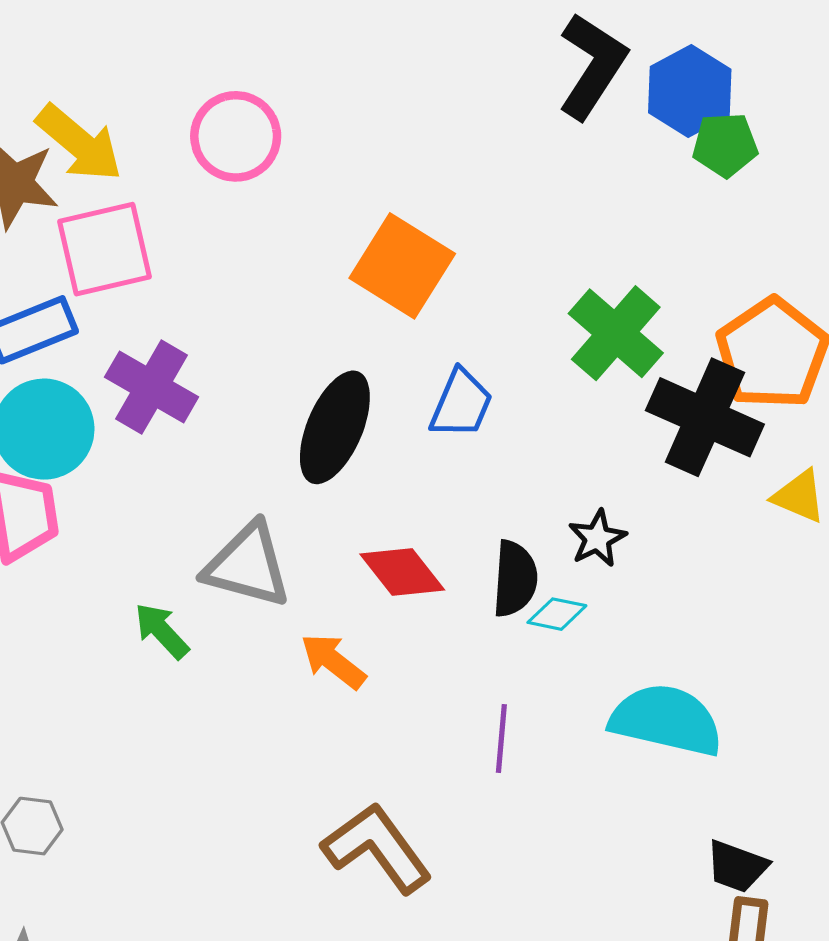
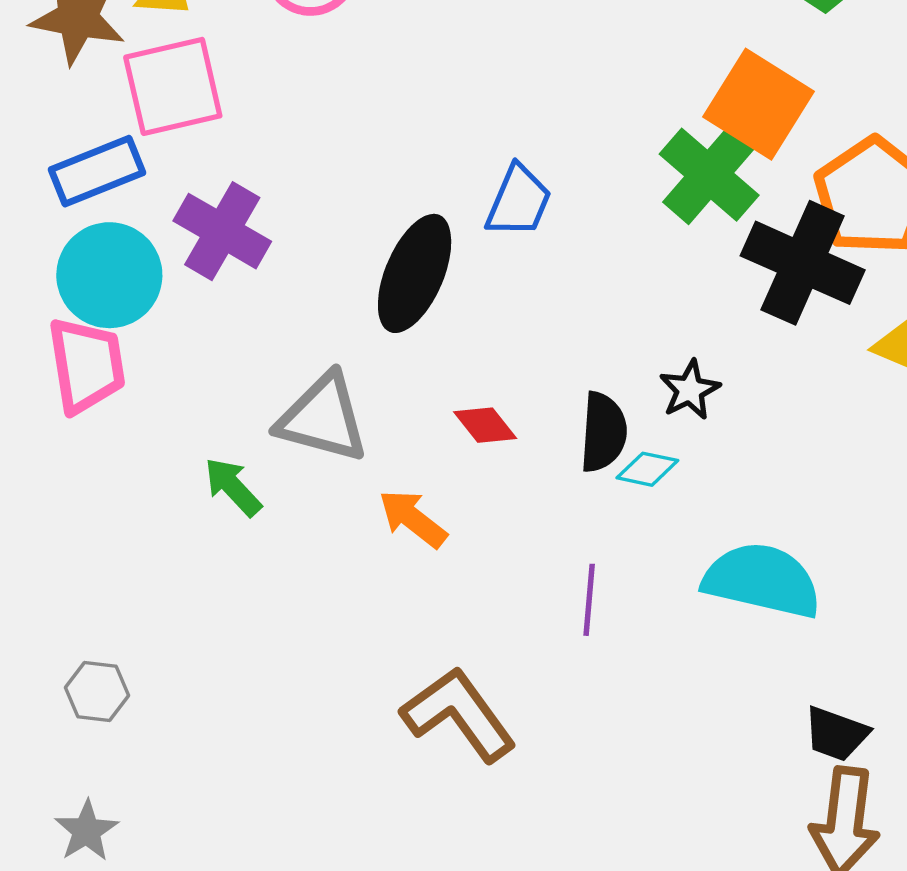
orange square: (402, 266) -> (759, 104), moved
blue trapezoid: (461, 404) -> (519, 201), moved
red diamond: (402, 572) -> (485, 425), size x0.7

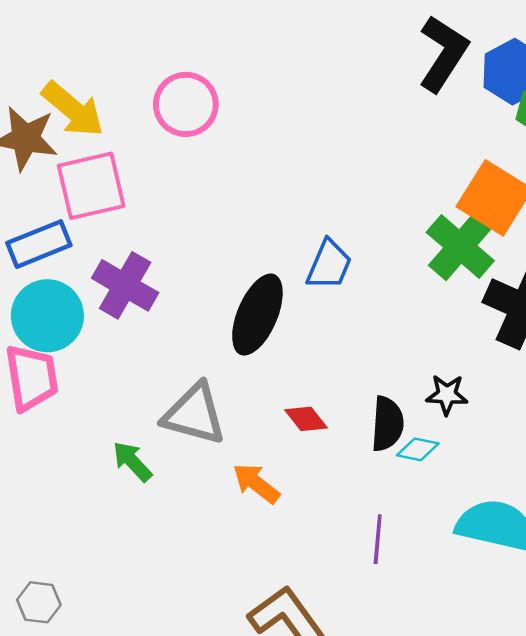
black star: (690, 390) -> (447, 395), turned 30

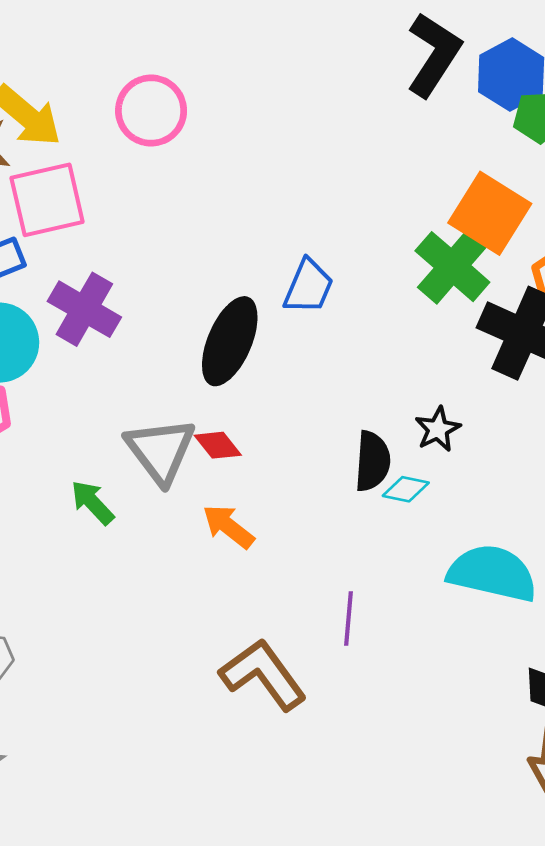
black star: (447, 395) -> (438, 429), turned -30
gray triangle: (194, 414) -> (160, 451), turned 38
red diamond: (306, 419) -> (218, 445), moved
purple line: (378, 539) -> (348, 619), moved

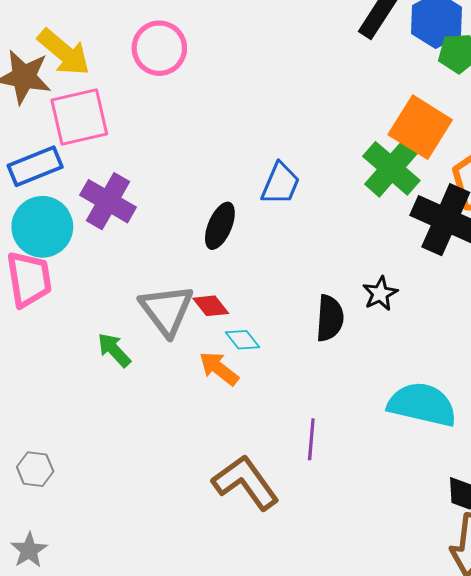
black ellipse: (230, 341) -> (220, 226), size x0.7
cyan diamond: (406, 489) -> (243, 340), moved, turned 40

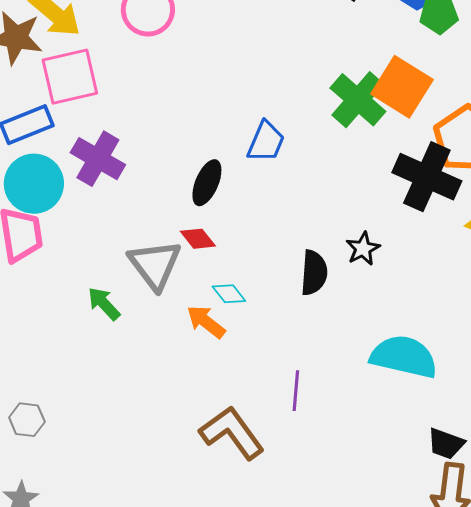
green cross: (391, 168) -> (358, 100), moved
red diamond: (211, 306) -> (198, 239), moved

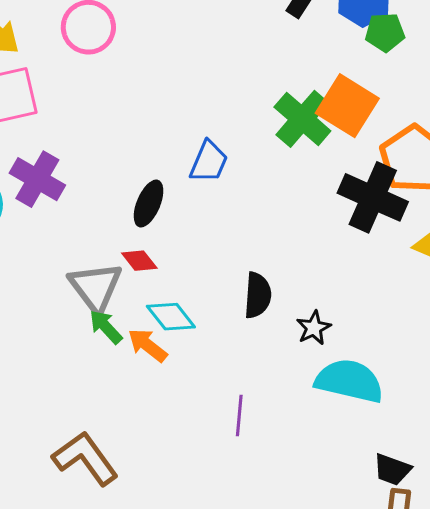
black star: (363, 249) -> (314, 328), moved
cyan diamond: (229, 294) -> (171, 317), size x1.4
green arrow: (104, 304) -> (106, 327), moved
brown L-shape: (232, 433) -> (85, 458), moved

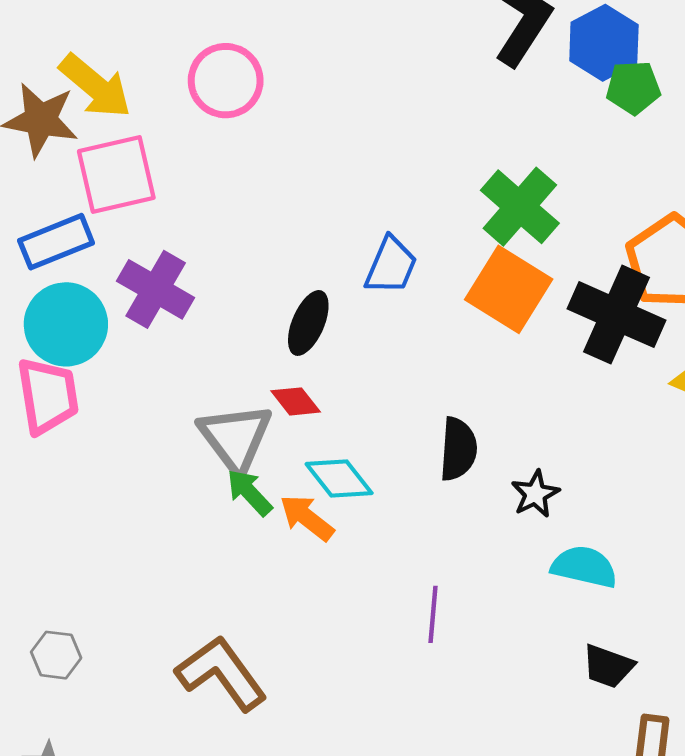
orange square: (347, 106) -> (509, 289), moved
cyan semicircle: (349, 381) -> (584, 567), size x0.7
black trapezoid: (392, 470) -> (608, 666), moved

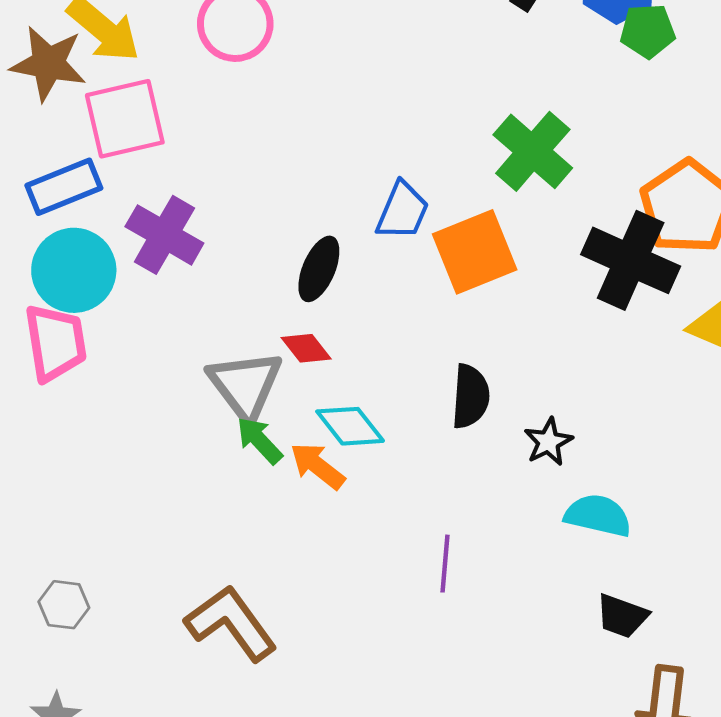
orange square: (509, 289) -> (475, 252), moved, turned 36

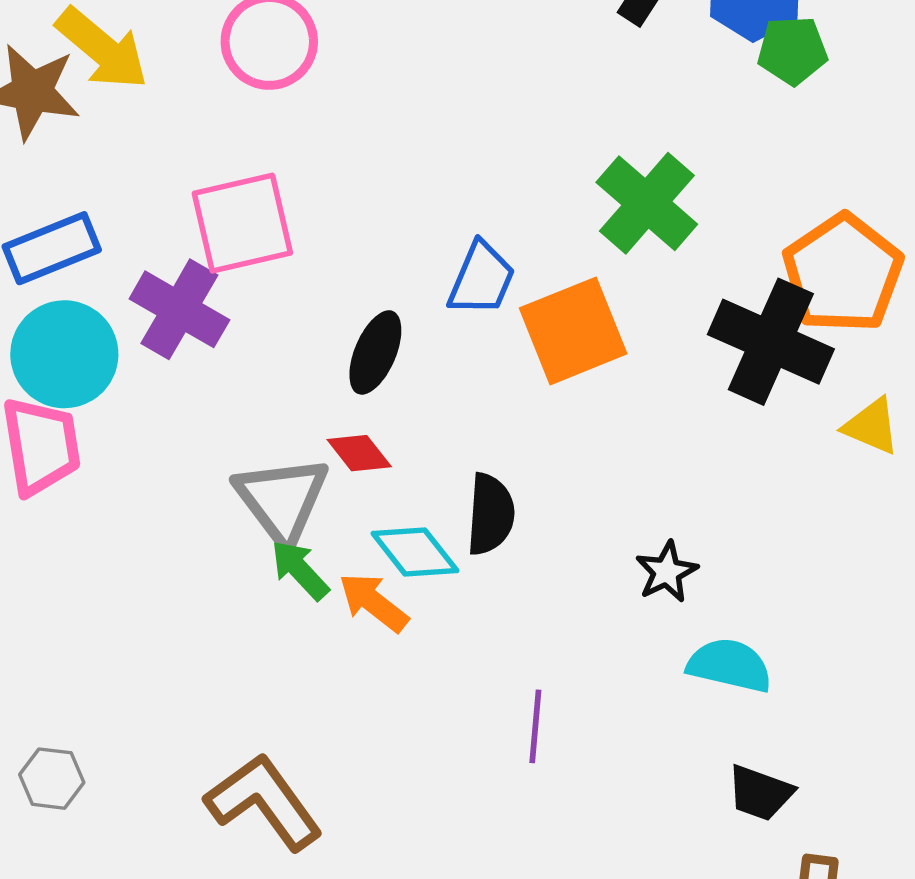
pink square: (125, 119) -> (242, 223), moved
black semicircle: (470, 396) -> (490, 514), moved

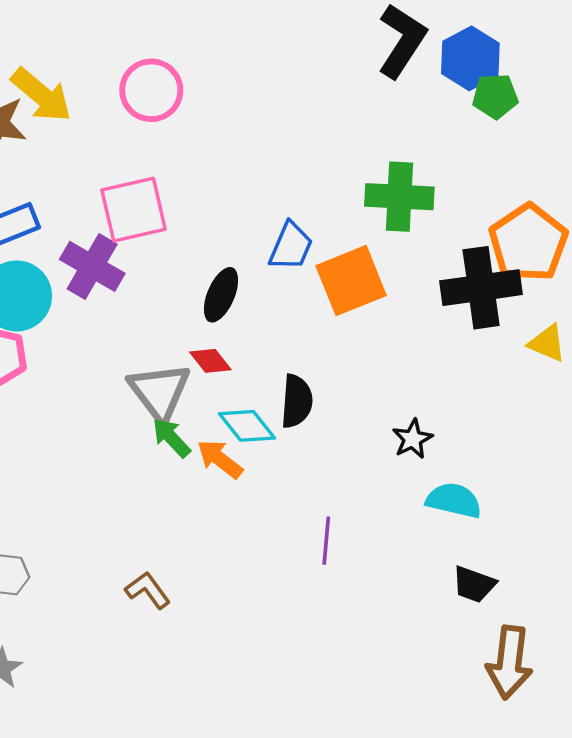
green cross: (647, 203) -> (399, 197), turned -38
black cross: (771, 342) -> (481, 288), turned -32
brown L-shape: (264, 802) -> (148, 590), size x0.6

